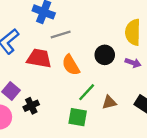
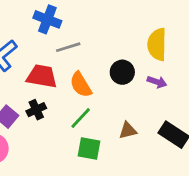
green line: (87, 92) -> (81, 118), moved
black cross: (31, 106) -> (36, 110), moved

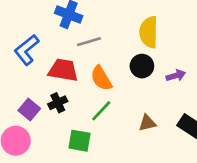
yellow semicircle: (157, 44) -> (149, 32), moved
purple arrow: (157, 82) -> (176, 76), turned -36
green square: (89, 148) -> (79, 141), moved

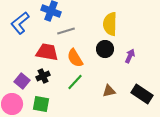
blue L-shape: (27, 50) -> (20, 23), moved
purple arrow: (176, 76) -> (130, 56), turned -48
green square: (79, 141) -> (41, 104), moved

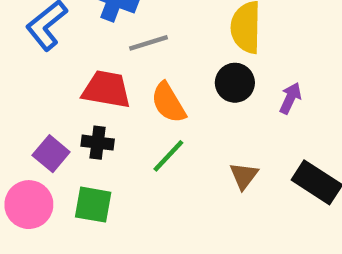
black cross: (43, 76) -> (98, 143), turned 32
brown triangle: (109, 91) -> (244, 176), turned -40

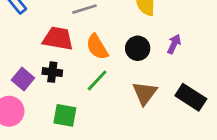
black circle: (235, 83) -> (138, 48), moved
brown triangle: (244, 176) -> (145, 93), size x1.4
green square: (93, 205) -> (65, 115), moved

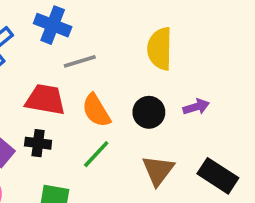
purple arrow: (174, 44) -> (196, 107), turned 48

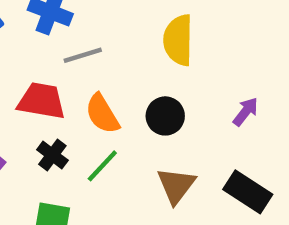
purple arrow: (196, 107) -> (246, 112), moved, turned -35
black cross: (38, 143) -> (52, 155), moved, turned 30

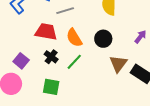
brown triangle: (176, 185) -> (118, 64), moved

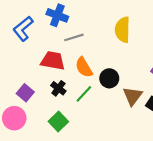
black circle: (103, 39) -> (109, 78), moved
green square: (51, 87) -> (58, 121), turned 36

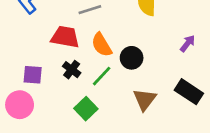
purple square: (25, 93) -> (33, 75), turned -35
brown triangle: (132, 96) -> (145, 99), moved
green square: (58, 121) -> (86, 109), moved

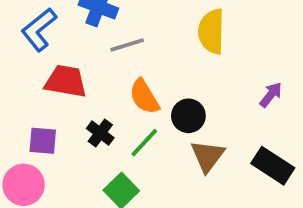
red trapezoid: (65, 37) -> (66, 81), moved
brown triangle: (145, 99) -> (208, 156), moved

